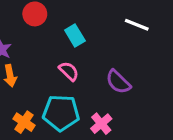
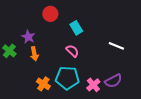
white line: (137, 25) -> (116, 46), moved
purple semicircle: (118, 82) -> (113, 81), moved, turned -72

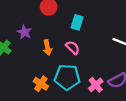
cyan rectangle: (76, 28) -> (77, 22), turned 48
orange arrow: (34, 54) -> (47, 48), moved

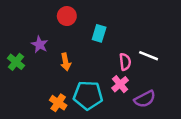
pink semicircle: (73, 48) -> (125, 62), moved, turned 40
pink cross: (96, 85) -> (120, 84), moved

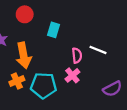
orange arrow: (66, 62) -> (24, 55), size x1.6
purple semicircle: (145, 99) -> (112, 89), moved
orange cross: (58, 103) -> (17, 81), moved, turned 32

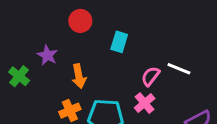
orange arrow: (24, 55) -> (79, 76), size x0.7
pink semicircle: (77, 55) -> (151, 76), turned -136

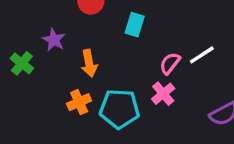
white line: (179, 69) -> (202, 55), turned -55

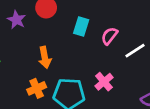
purple star: (54, 40) -> (16, 20), moved
pink semicircle: (170, 63) -> (109, 36), moved

